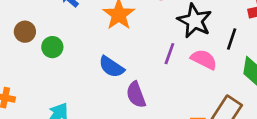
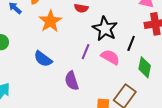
purple semicircle: (136, 95) -> (72, 81), moved

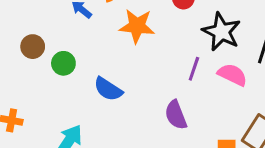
orange star: (50, 21) -> (137, 26), turned -30
blue semicircle: (43, 59) -> (108, 89), moved

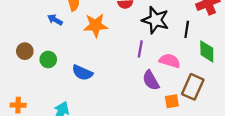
pink semicircle: (232, 75) -> (170, 61), moved
purple semicircle: (176, 115) -> (151, 80), moved

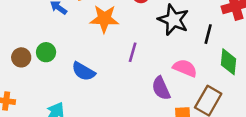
purple line: (140, 49) -> (133, 52), moved
brown circle: (25, 51) -> (21, 57), moved

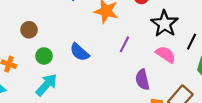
green circle: (46, 52) -> (44, 56), moved
pink semicircle: (185, 68) -> (166, 54), moved

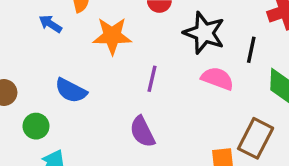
blue semicircle: (80, 52) -> (71, 91), moved
purple semicircle: (142, 80) -> (142, 132), moved

